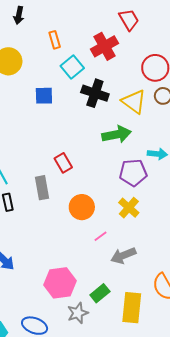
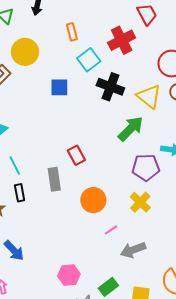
green arrow: (117, 134) -> (131, 129), turned -36
pink hexagon: (60, 283) -> (69, 275), size x0.7

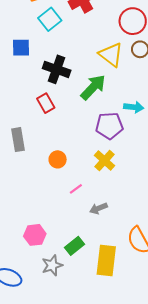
black cross: (110, 87) -> (57, 69), moved
red rectangle: (76, 155) -> (46, 103), moved
orange circle: (93, 200) -> (58, 159), size x0.7
gray arrow: (133, 250) -> (98, 208), size x0.7

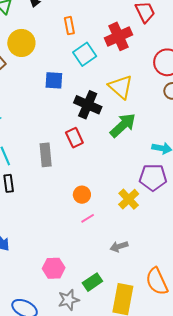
yellow triangle: (111, 55) -> (121, 87), moved
purple pentagon: (109, 126) -> (153, 177), moved
gray rectangle: (18, 140) -> (46, 155), moved
pink line: (76, 189) -> (88, 218), moved

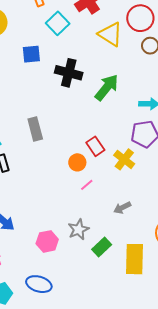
yellow triangle: (121, 87) -> (110, 34), moved
red rectangle: (74, 138) -> (95, 146), moved
pink hexagon: (54, 268) -> (47, 241), moved
gray star: (69, 300) -> (79, 229), moved

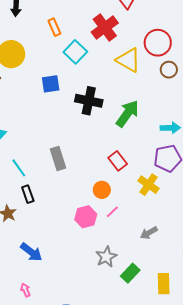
red rectangle: (95, 146) -> (118, 161), moved
pink hexagon: (47, 241) -> (86, 217), moved
yellow rectangle: (135, 259) -> (164, 284), size x0.7

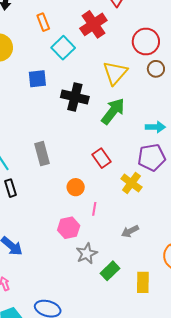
yellow triangle: (128, 60) -> (115, 73), moved, turned 40
orange circle: (102, 190) -> (76, 187), moved
pink line: (112, 212) -> (94, 209), turned -40
pink hexagon: (86, 217) -> (69, 228), moved

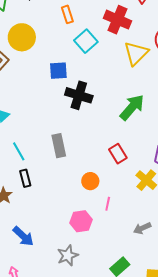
red cross: (93, 24) -> (118, 20), turned -36
yellow triangle: (115, 73) -> (136, 53), moved
black cross: (75, 97) -> (79, 95), moved
gray star: (87, 254) -> (68, 256), moved

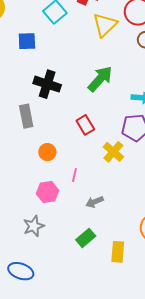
black cross: (79, 95) -> (47, 84), moved
orange circle: (90, 181) -> (47, 152), moved
gray arrow: (142, 228) -> (95, 202), moved

